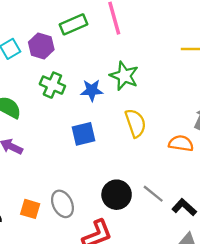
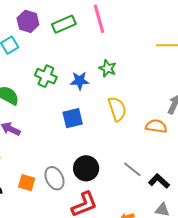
purple hexagon: (41, 46) -> (28, 21), moved
green star: (124, 76) -> (107, 68), size x0.7
black circle: (117, 195) -> (86, 168), moved

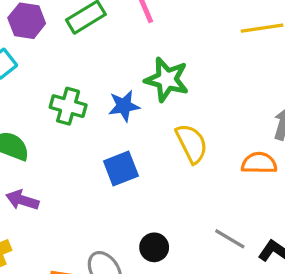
green star: (107, 68) -> (167, 79), size x1.5
black circle: (86, 168) -> (154, 247), size x0.7

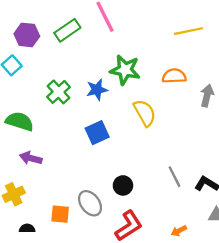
green cross: (68, 106) -> (59, 92), turned 35
orange semicircle: (259, 163) -> (174, 76), moved
gray line: (230, 239) -> (174, 177), turned 35

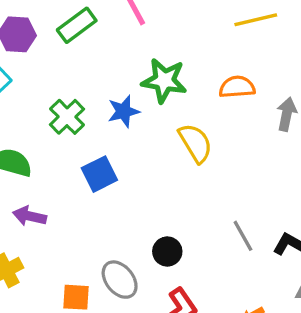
blue square: (97, 133) -> (99, 174), moved

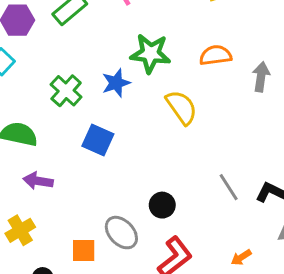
blue square: (99, 174) -> (98, 140), turned -36

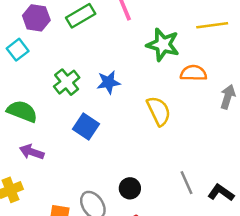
green star: (151, 53) -> (163, 45), moved

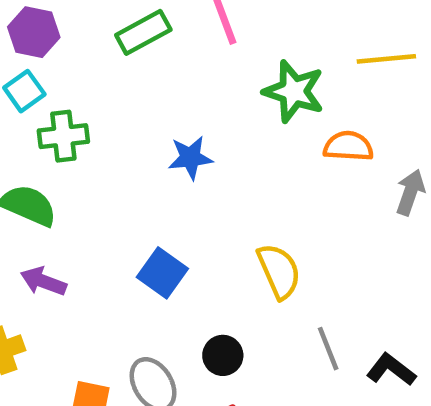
purple hexagon: (36, 18) -> (34, 32), moved
green cross: (67, 82) -> (63, 136), moved, turned 30
yellow semicircle: (159, 111) -> (279, 271), moved
blue square: (86, 126) -> (162, 273), moved

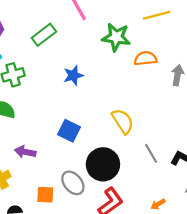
green rectangle: (143, 32) -> (44, 35), moved
purple arrow: (43, 281) -> (25, 152), moved
black circle: (223, 355) -> (103, 164), size x1.8

